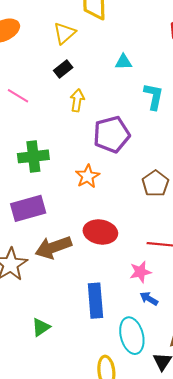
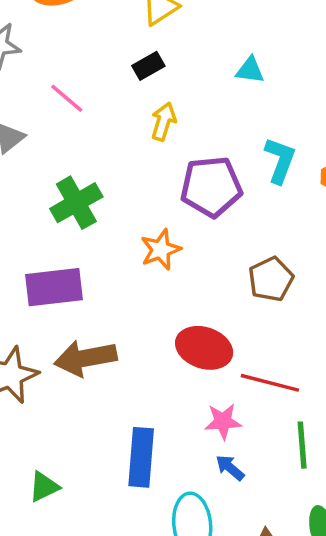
cyan L-shape: (154, 96) -> (280, 160), moved
green cross: (33, 156) -> (76, 203), turned -32
red ellipse: (100, 232) -> (204, 348), moved

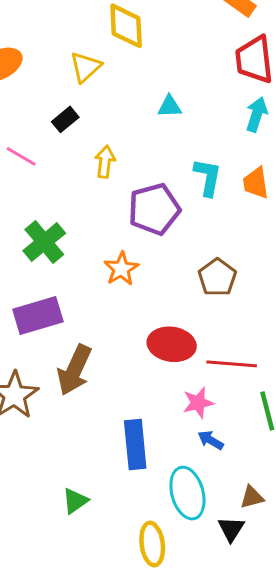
black rectangle: (148, 66) -> (65, 119), moved
brown arrow: (85, 358) -> (74, 370), turned -45
green triangle: (44, 487) -> (75, 501), moved

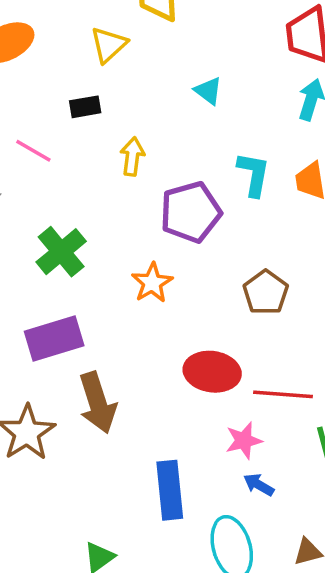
cyan triangle: (170, 106) -> (208, 91), turned 40
black rectangle: (65, 119) -> (85, 107), turned 30
brown arrow: (74, 370) -> (98, 403), turned -42

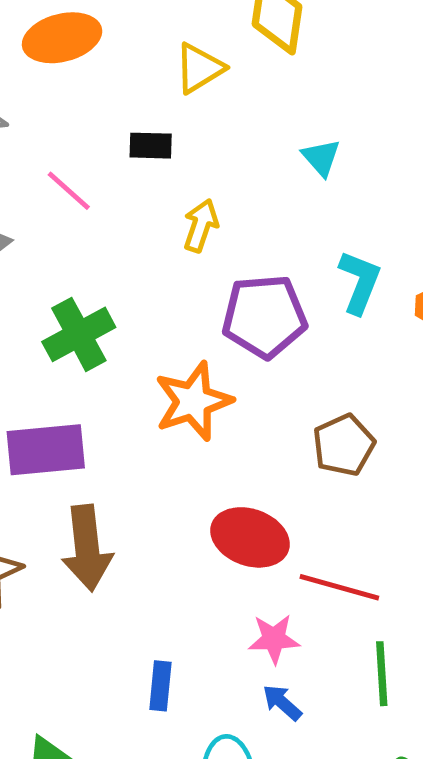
orange star: (152, 283) -> (193, 401), size x1.4
blue rectangle: (170, 490) -> (160, 686), size x0.6

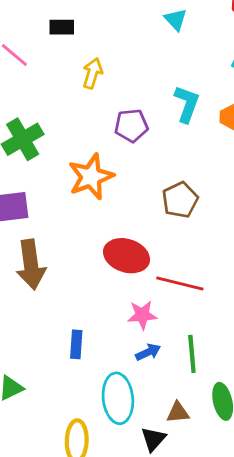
cyan triangle: (321, 157) -> (176, 19), moved
purple pentagon: (264, 316) -> (131, 126), size x0.7
green line: (382, 674) -> (192, 354), moved
blue arrow: (282, 703) -> (148, 352), turned 115

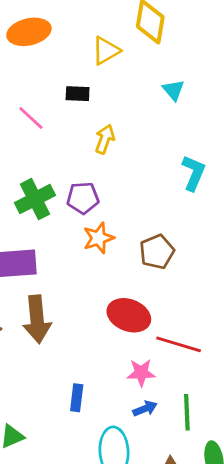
cyan triangle: (176, 19) -> (173, 90), moved
purple pentagon: (131, 126) -> (83, 198), moved
orange star: (91, 177) -> (98, 238), size x0.7
brown pentagon: (180, 200) -> (157, 252), moved

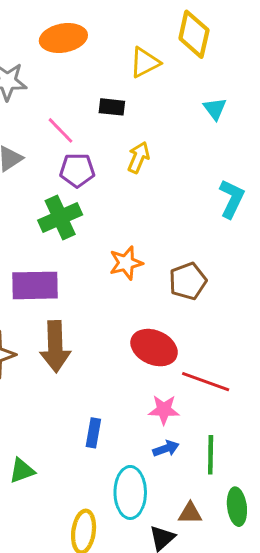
purple pentagon: (83, 198) -> (77, 170), moved

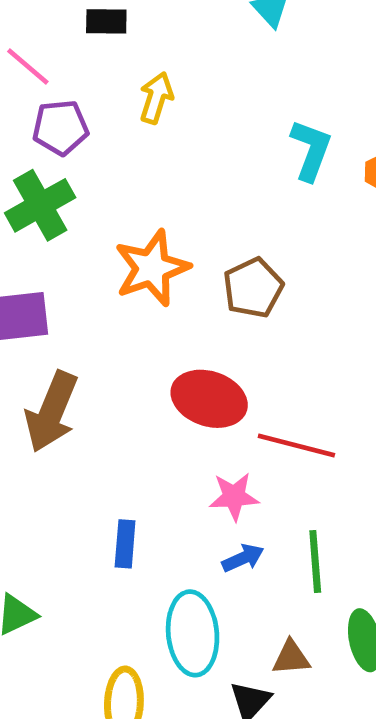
orange star: (126, 263) -> (152, 268), size x1.4
brown arrow: (55, 347) -> (52, 412), turned 30

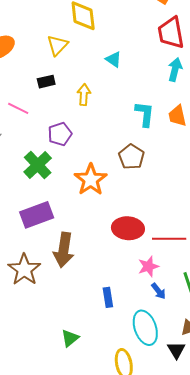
yellow arrow: (156, 98) -> (84, 95), moved
purple pentagon: (60, 127) -> (60, 134), moved
brown pentagon: (253, 288) -> (131, 157), moved
blue arrow: (243, 558) -> (159, 291), turned 90

